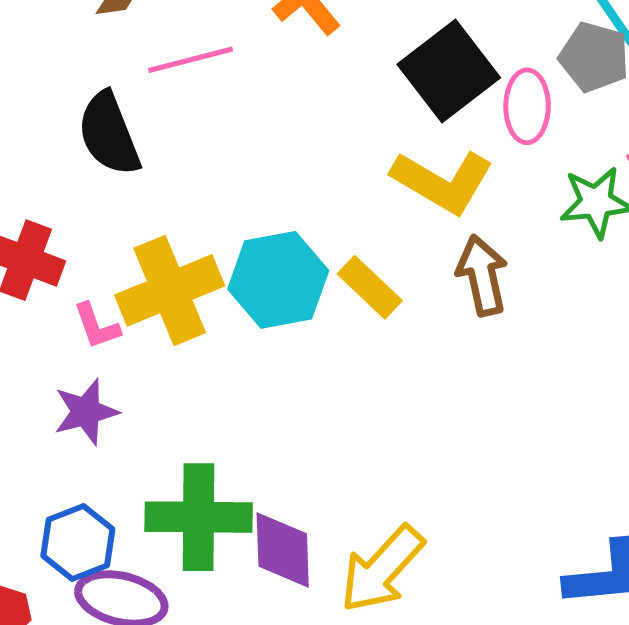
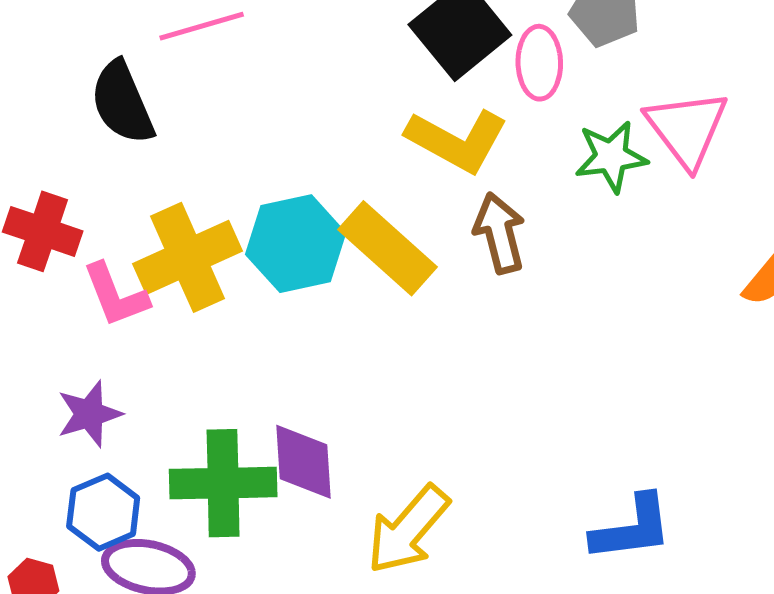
yellow rectangle: (370, 287) -> (387, 248), size x1.5
pink L-shape: (97, 326) -> (116, 295), size x1.4
purple star: (86, 412) -> (89, 414), moved
purple diamond: (283, 550) -> (303, 462), moved

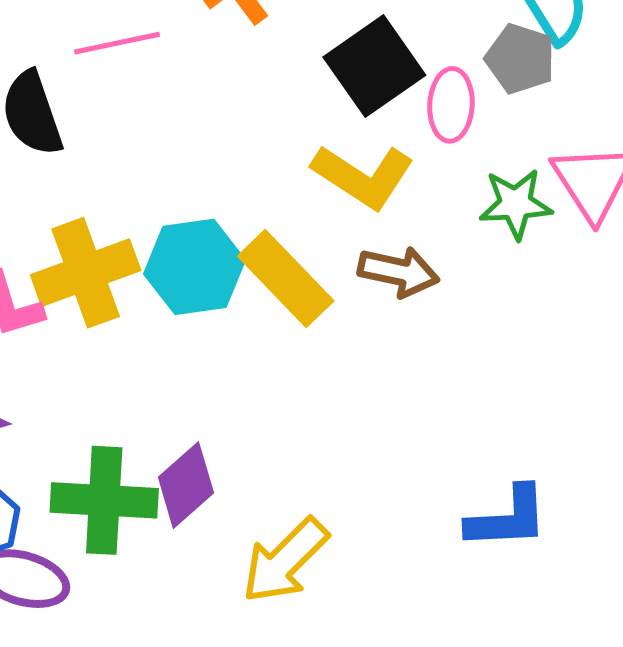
brown arrow: (500, 233) -> (399, 272), turned 112
purple diamond: (303, 462) -> (186, 485), turned 48
blue L-shape: (632, 528) -> (507, 518), moved

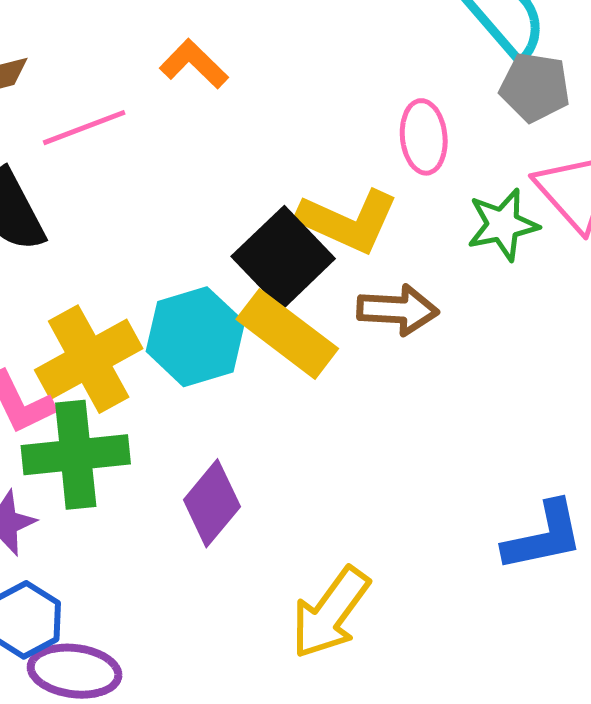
gray pentagon: (520, 59) -> (535, 87), moved
black square: (374, 66) -> (283, 258), moved
purple diamond: (186, 485) -> (212, 503), moved
green cross: (104, 500) -> (76, 455), moved

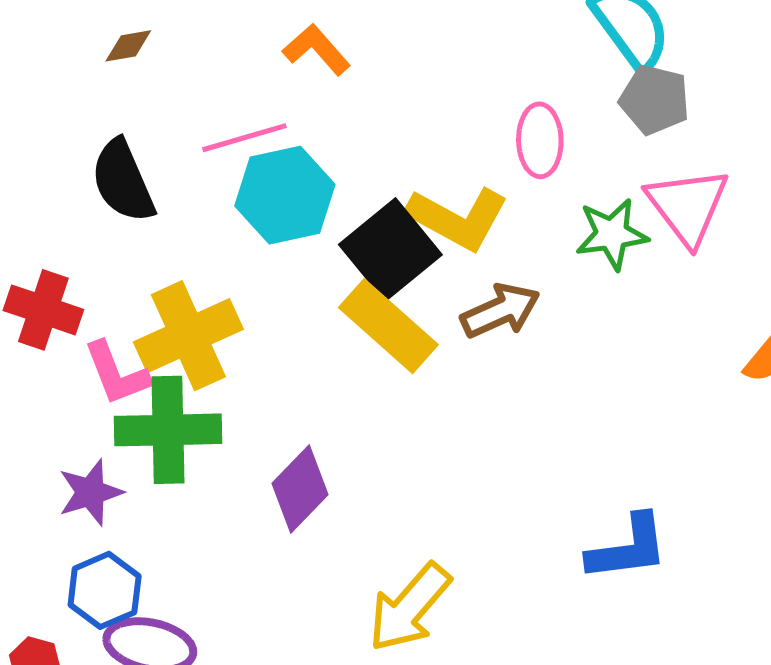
pink line: (84, 128) -> (244, 138), moved
brown arrow: (398, 310) -> (500, 311), turned -32
cyan hexagon: (195, 337) -> (285, 195), moved

